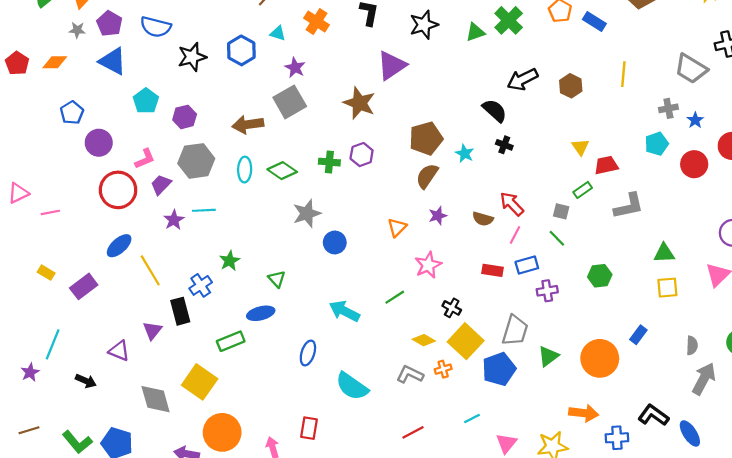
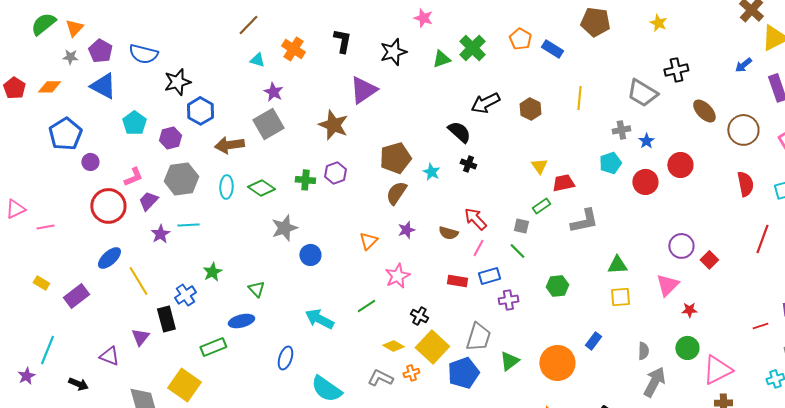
blue hexagon: (241, 50) -> (200, 111), moved
blue pentagon: (72, 113) -> (65, 134), size x1.5
purple circle: (99, 143) -> (90, 162), size x0.7

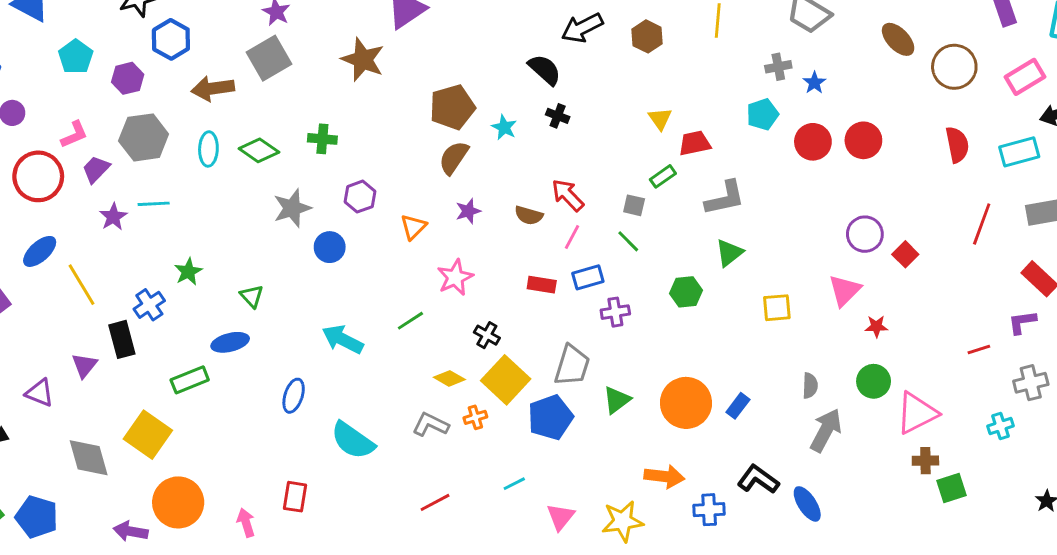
red circle: (680, 165) -> (863, 140), moved
purple hexagon: (335, 173) -> (360, 197), moved
green triangle: (617, 265) -> (729, 253), moved, turned -35
blue rectangle: (593, 341) -> (738, 406), moved

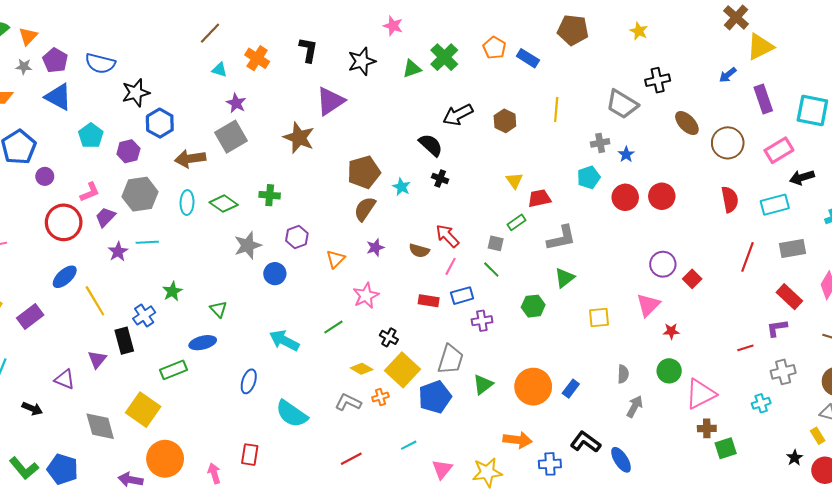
gray arrow: (826, 430) -> (635, 406), size x0.7

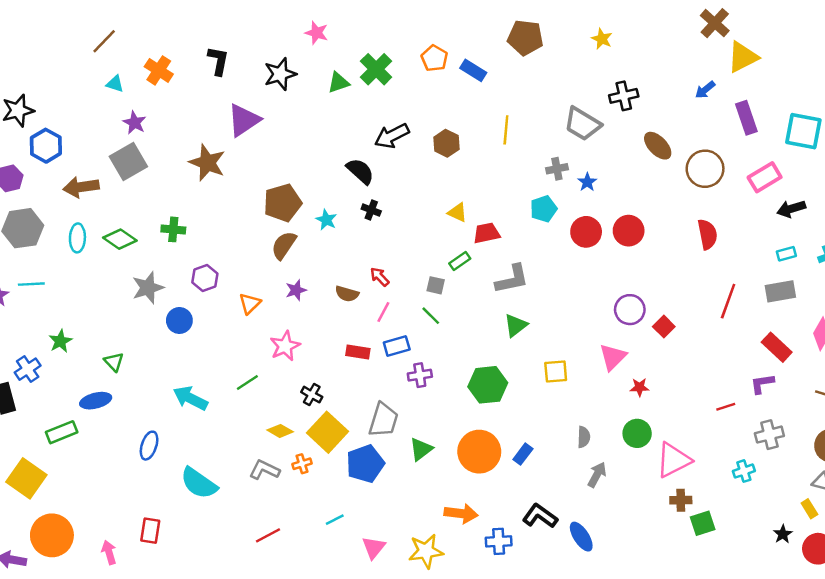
yellow triangle: (514, 181) -> (457, 212), turned -30
cyan rectangle: (775, 205) -> (786, 254), moved, size x0.6
red arrow: (447, 236) -> (380, 277), size x0.7
green hexagon: (533, 306) -> (488, 385), moved, size x1.4

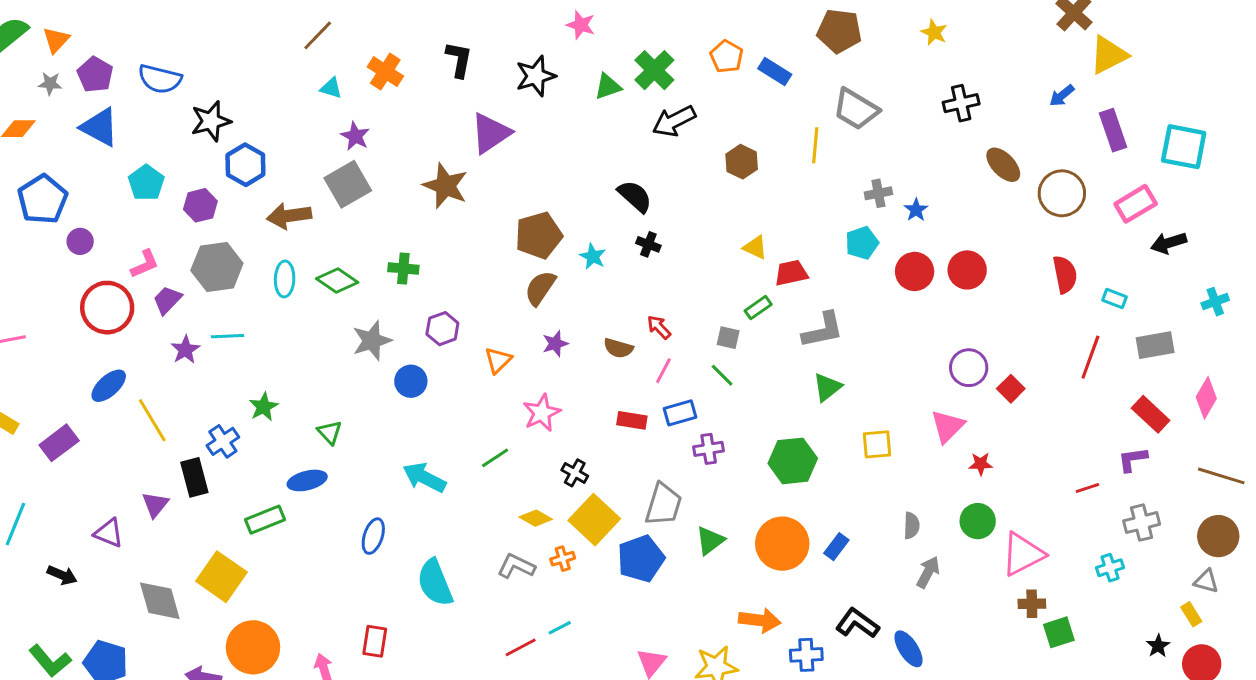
gray trapezoid: (582, 124) -> (856, 109), moved
black arrow: (392, 136) -> (674, 121), moved
cyan rectangle: (786, 254) -> (1115, 299), moved, turned 36
cyan semicircle: (199, 483) -> (435, 583), turned 33
cyan line: (335, 520) -> (560, 628), moved

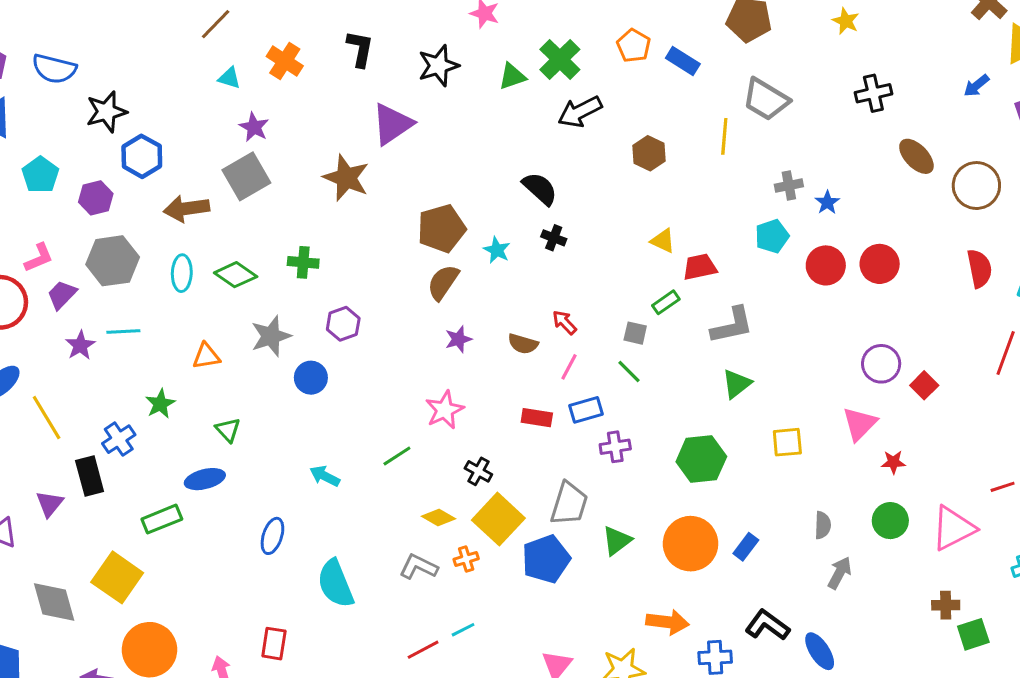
orange triangle: (498, 360) -> (206, 356), moved, turned 36
cyan arrow: (424, 477) -> (325, 476), size x0.7
pink triangle: (1023, 554) -> (953, 528), moved

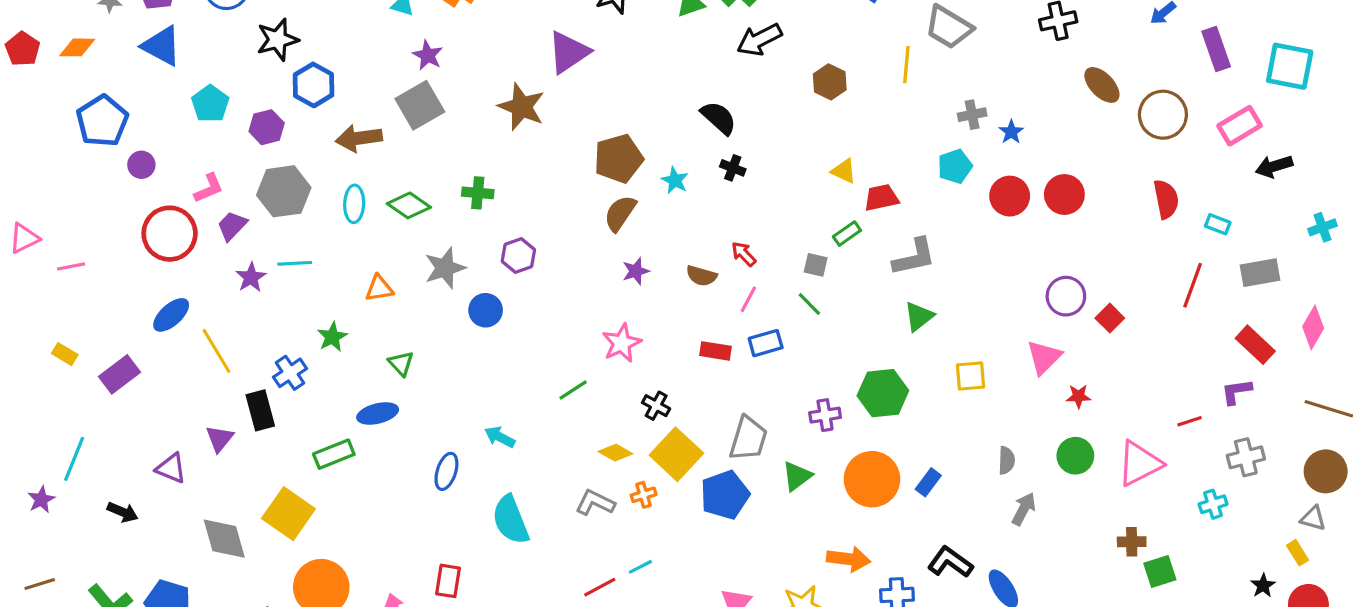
purple cross: (615, 447) -> (825, 415), moved
cyan arrow: (325, 476) -> (500, 437), moved

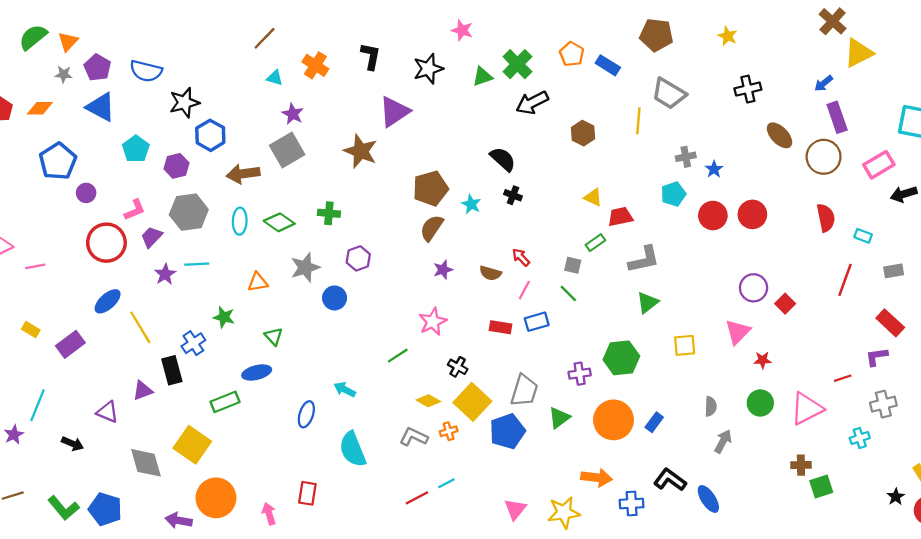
purple rectangle: (1216, 49) -> (837, 117), moved
gray rectangle: (1260, 273) -> (894, 271), size x0.7
green star: (332, 337) -> (224, 317), turned -30
purple triangle: (220, 439) -> (143, 391), turned 30

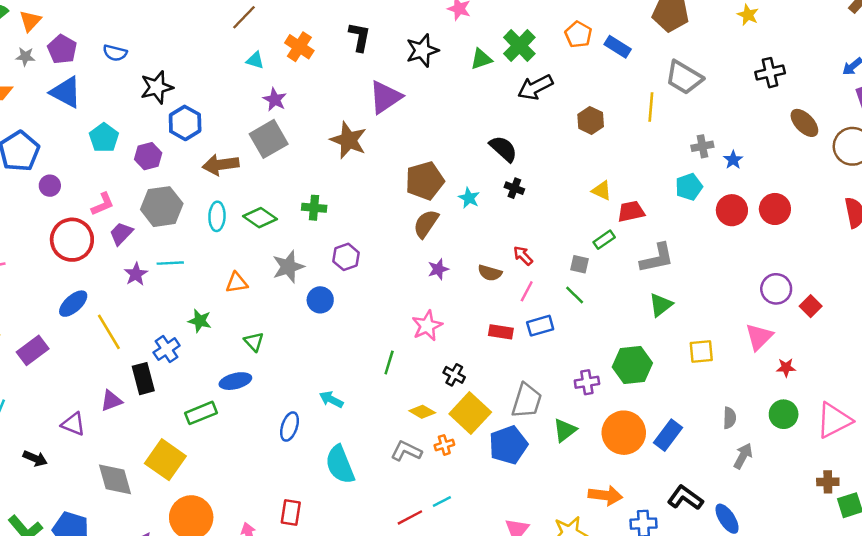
blue semicircle: (146, 71) -> (115, 53), size x0.7
green line: (398, 356) -> (389, 363), turned -40
blue rectangle: (654, 422) -> (668, 435), size x1.4

